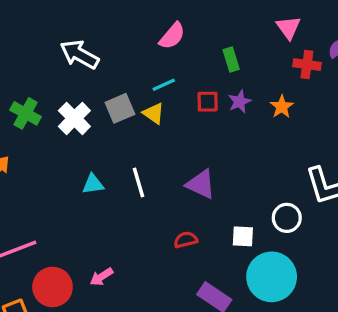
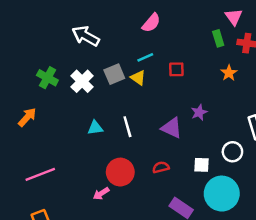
green rectangle: (231, 59) -> (218, 38), moved
purple star: (240, 102) -> (199, 112), moved
red circle: (53, 287) -> (120, 172), moved

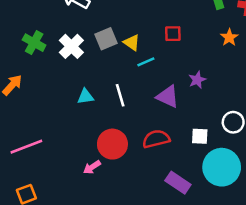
cyan line: (145, 57) -> (146, 62), moved
red semicircle: (161, 167) -> (156, 139), size x1.5

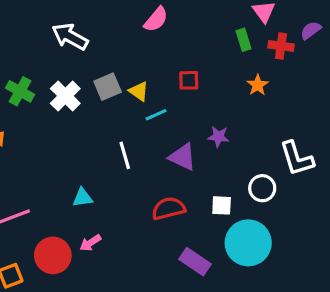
purple star: (197, 80) -> (218, 137), turned 30
cyan triangle: (85, 97) -> (83, 198), moved
red circle: (112, 144) -> (53, 255), moved

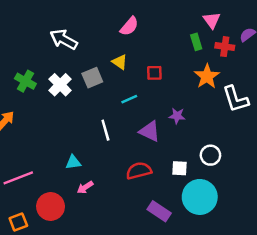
orange star: (258, 85) -> (207, 76), size x1.5
yellow triangle: (139, 91) -> (120, 62), moved
white L-shape: (297, 159) -> (236, 99), moved
pink arrow: (90, 243) -> (85, 187), moved

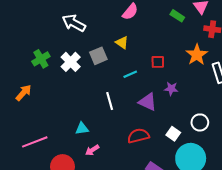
green rectangle: (196, 42) -> (177, 16), moved, turned -40
red square: (154, 73) -> (158, 62), moved
green cross: (25, 81) -> (41, 59), turned 30
white square: (179, 168) -> (173, 134), turned 32

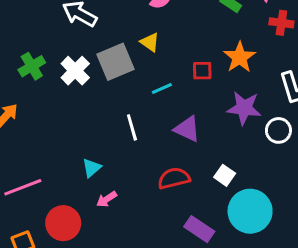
orange star: (197, 55) -> (240, 57), moved
gray square: (98, 56) -> (116, 62), size x1.4
purple star: (171, 89) -> (244, 108), moved, size x1.6
white circle: (200, 122) -> (278, 130), moved
cyan triangle: (82, 129) -> (92, 168), turned -32

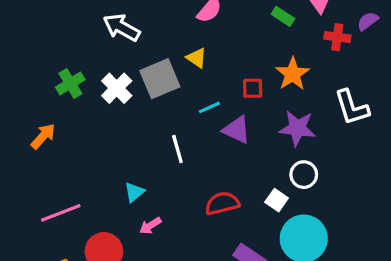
purple triangle: (187, 129) -> (237, 130), moved
white circle: (278, 130) -> (304, 175), moved

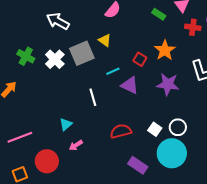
green cross: (70, 83) -> (26, 56), turned -30
red square: (253, 88) -> (140, 59), turned 32
white circle: (304, 175) -> (178, 127), moved

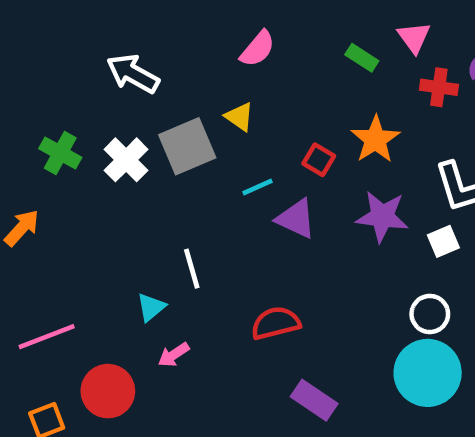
white line: (93, 97) -> (192, 269), moved
white circle: (178, 127) -> (430, 314), moved
white square: (155, 129) -> (443, 241), moved, turned 32
cyan circle: (172, 153) -> (428, 373), moved

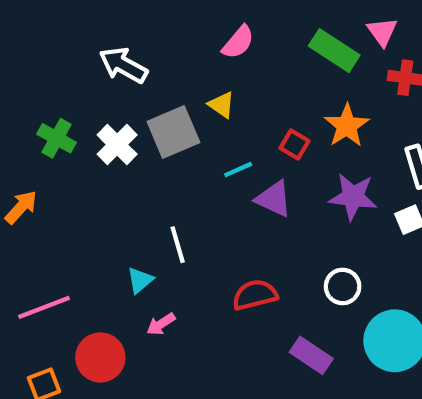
green rectangle: (362, 58) -> (334, 51), size x1.6
white circle: (430, 314) -> (343, 286), moved
purple rectangle: (314, 400) -> (311, 355), moved

